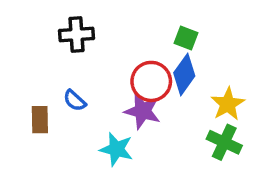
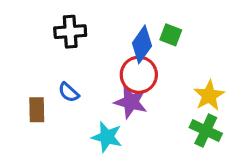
blue diamond: (184, 74) -> (142, 44), moved

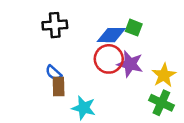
blue diamond: (142, 44) -> (111, 35), turned 56
purple star: (131, 102) -> (130, 64), moved
brown rectangle: (37, 110) -> (59, 87), moved

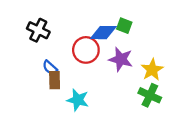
black cross: (55, 25) -> (38, 30), moved, turned 30
red circle: (109, 59) -> (86, 50), moved

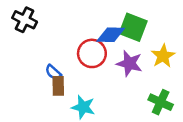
green square: (124, 26) -> (133, 27), size x1.6
black cross: (38, 30) -> (25, 20), moved
yellow star: (152, 70) -> (163, 56), moved

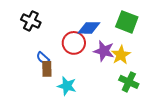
black cross: (25, 20) -> (31, 21), moved
green square: (133, 27) -> (127, 22), moved
yellow star: (163, 56) -> (121, 55), moved

